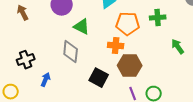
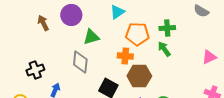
brown arrow: (23, 13) -> (43, 23), moved
green triangle: (82, 27) -> (91, 37), turned -42
green arrow: (178, 47) -> (164, 49), moved

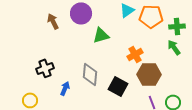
orange pentagon: (137, 34) -> (151, 16), moved
orange cross: (125, 56) -> (135, 54), turned -35
gray diamond: (80, 62) -> (90, 74), moved

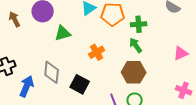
brown hexagon: (149, 74) -> (134, 72), moved
blue arrow: (65, 88) -> (27, 86), size x1.5

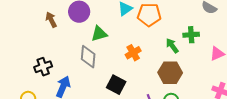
green cross: (139, 24) -> (191, 35), moved
gray diamond: (52, 72) -> (88, 57), moved

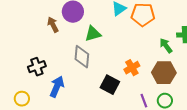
brown arrow: (51, 20) -> (53, 25), moved
orange cross: (133, 53) -> (132, 68), moved

